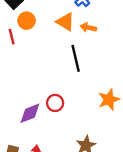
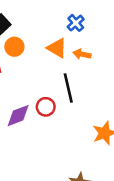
red circle: (55, 103) -> (46, 107), moved
purple diamond: (30, 113) -> (18, 116), moved

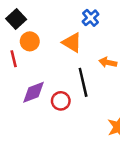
orange arrow: (82, 54) -> (108, 62), moved
purple diamond: (18, 116) -> (33, 92), moved

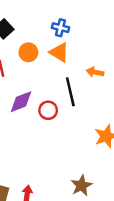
blue cross: (91, 18) -> (60, 28), moved, turned -35
orange circle: (30, 41) -> (28, 52), moved

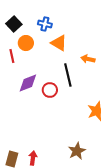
blue cross: (60, 28) -> (45, 24), moved
orange circle: (28, 52) -> (26, 43), moved

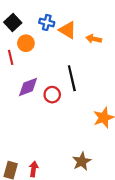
orange triangle: (59, 43) -> (67, 30), moved
orange arrow: (88, 59) -> (94, 39), moved

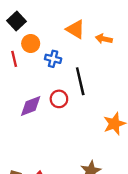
blue cross: (47, 22) -> (53, 59), moved
purple diamond: (28, 87) -> (31, 106), moved

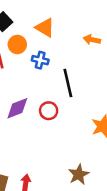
orange triangle: (75, 29) -> (45, 28), moved
red circle: (59, 99) -> (49, 111), moved

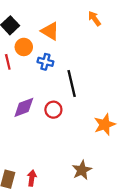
orange arrow: (92, 40) -> (94, 19), moved, turned 42

